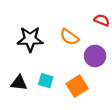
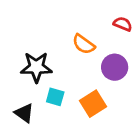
black star: (30, 39) -> (36, 67), moved
black triangle: (19, 83) -> (24, 113), moved, turned 30

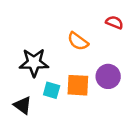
purple circle: (115, 67) -> (108, 76), moved
orange square: (93, 104) -> (78, 85), moved, turned 35

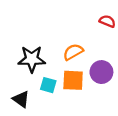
orange semicircle: (78, 41) -> (73, 52), moved, turned 114

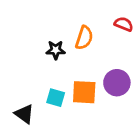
orange semicircle: (73, 52) -> (84, 38), moved, turned 138
black star: (32, 59) -> (56, 50), moved, size x0.6

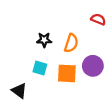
orange semicircle: (84, 38) -> (71, 43), moved
cyan square: (56, 98) -> (40, 68), moved

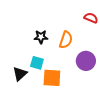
orange square: (67, 73) -> (52, 78), moved
black triangle: (19, 91) -> (20, 74), moved, turned 42

